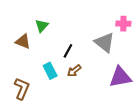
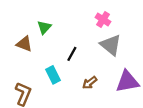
pink cross: (123, 24) -> (103, 20), moved, turned 32
brown arrow: (74, 71) -> (90, 83), moved

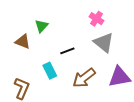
black line: (72, 54) -> (67, 51), turned 40
brown arrow: (90, 83) -> (84, 78), size x1.6

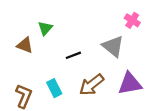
pink cross: (96, 19) -> (132, 20), moved
cyan rectangle: (50, 71) -> (54, 88), moved

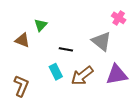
black line: (73, 55) -> (66, 49), turned 32
cyan rectangle: (54, 88) -> (56, 72), moved

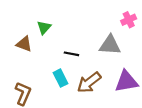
pink cross: (119, 18) -> (129, 20), turned 32
gray triangle: (101, 41) -> (110, 45), turned -35

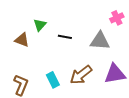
black line: (71, 54) -> (65, 37), moved
cyan rectangle: (60, 78) -> (53, 80), moved

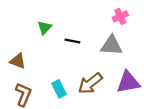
pink cross: (117, 18) -> (120, 16), moved
brown triangle: (22, 40) -> (18, 61), moved

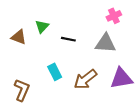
brown triangle: (18, 61) -> (19, 37), moved
cyan rectangle: (59, 89) -> (55, 72), moved

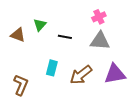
pink cross: (114, 16) -> (99, 17), moved
cyan rectangle: (55, 72) -> (52, 68), turned 42

